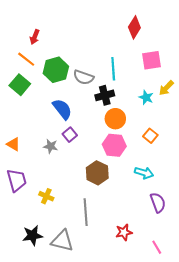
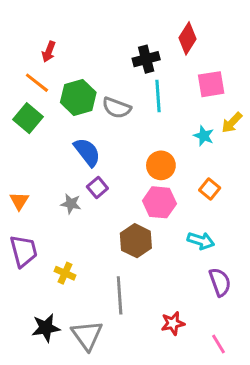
black cross: (105, 95) -> (146, 59), moved
orange triangle: (13, 144) -> (19, 201), turned 32
gray triangle: (62, 241) -> (87, 335), turned 40

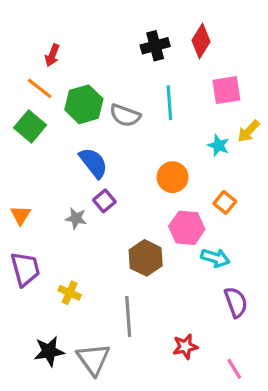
black cross: (146, 59) -> (155, 46), moved
pink hexagon: (159, 202) -> (187, 228), moved

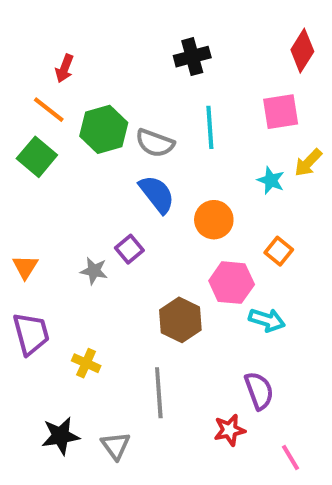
red diamond: (201, 41) -> (302, 51), moved
blue semicircle: (93, 163) -> (157, 194), moved
purple semicircle: (236, 302) -> (259, 391), moved
gray triangle: (93, 359) -> (116, 446), size x0.7

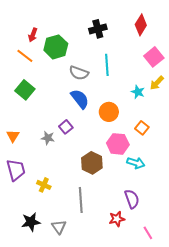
red diamond: (302, 51) -> (141, 25), moved
pink square: (281, 112) -> (154, 57), moved, turned -30
green hexagon: (104, 129) -> (56, 47), moved
green square: (37, 157) -> (25, 90), moved

